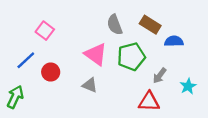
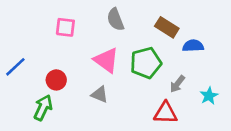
gray semicircle: (115, 25) -> (115, 19), moved
pink square: (45, 31) -> (65, 27), moved, turned -30
blue line: (26, 60) -> (15, 67), moved
green arrow: (15, 97) -> (43, 108), moved

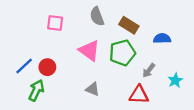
brown rectangle: (167, 27) -> (129, 25), moved
blue line: (15, 67) -> (24, 66), moved
gray triangle: (100, 94) -> (93, 89), moved

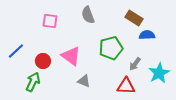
brown rectangle: (129, 25) -> (134, 18), moved
pink triangle: (89, 51) -> (71, 56), moved
blue line: (24, 66) -> (16, 51), moved
cyan star: (175, 80) -> (159, 73), size x1.5

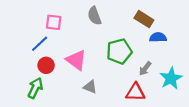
blue line: (16, 51) -> (40, 44), moved

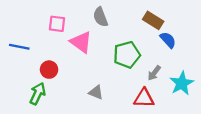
blue semicircle: (158, 37) -> (168, 40), turned 49
blue line: (40, 44) -> (19, 47), moved, turned 54
pink triangle: (76, 60) -> (81, 42), moved

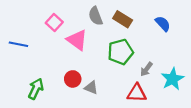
brown rectangle: (153, 20) -> (123, 19), moved
pink square: (57, 24) -> (54, 23), turned 35
blue semicircle: (168, 40) -> (163, 24), moved
red circle: (49, 70) -> (73, 79), moved

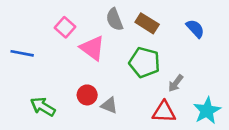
green pentagon: (120, 52) -> (144, 62), turned 30
cyan star: (173, 79) -> (207, 111), moved
green arrow: (36, 89) -> (43, 107), turned -84

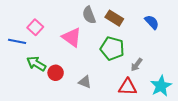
pink square: (65, 27) -> (35, 27), moved
red circle: (87, 95) -> (56, 73), moved
green arrow: (43, 107) -> (36, 64), moved

